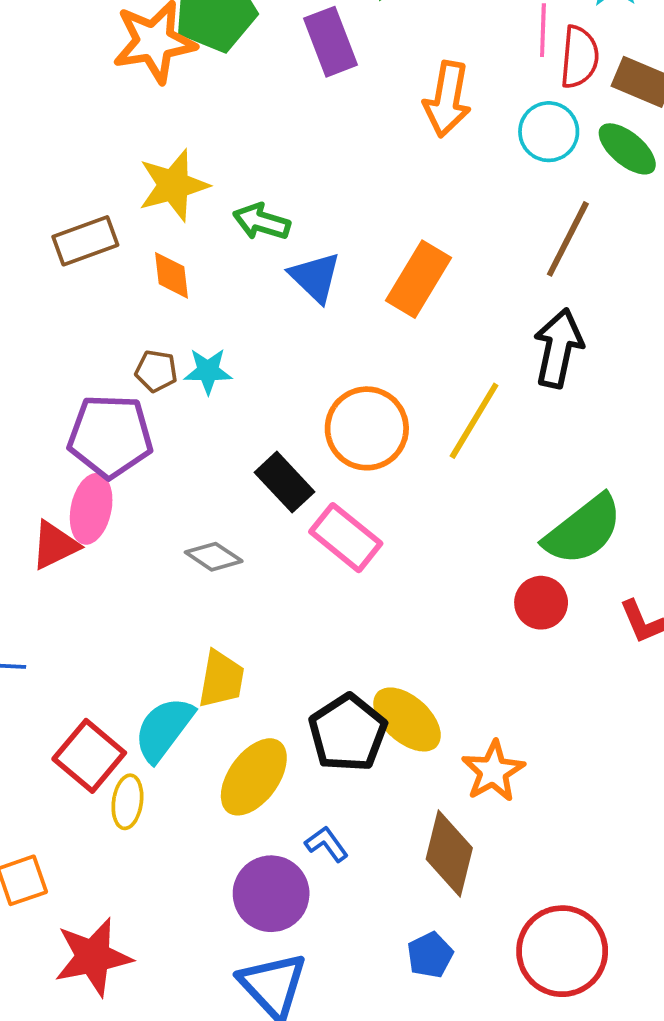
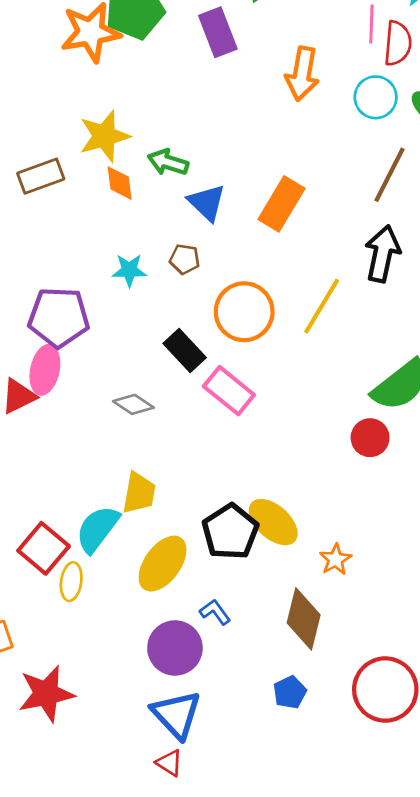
orange diamond: (172, 275) -> (120, 183), moved
brown pentagon: (156, 371) -> (185, 259), moved
orange star: (493, 771) -> (335, 559), size x0.7

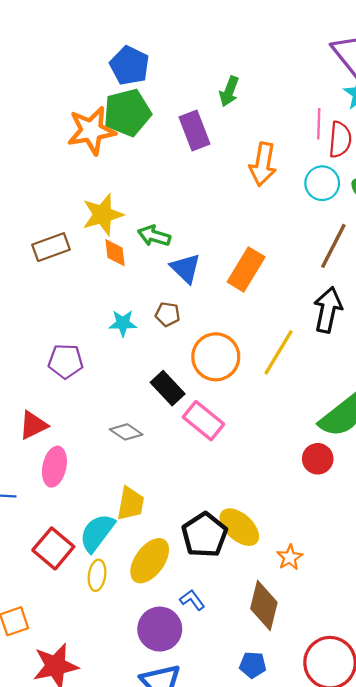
purple pentagon: (59, 317) -> (66, 361), size x0.7
pink ellipse: (45, 370) -> (54, 467), moved
yellow ellipse: (71, 582) -> (97, 575), moved
blue pentagon: (290, 692) -> (253, 665), turned 30

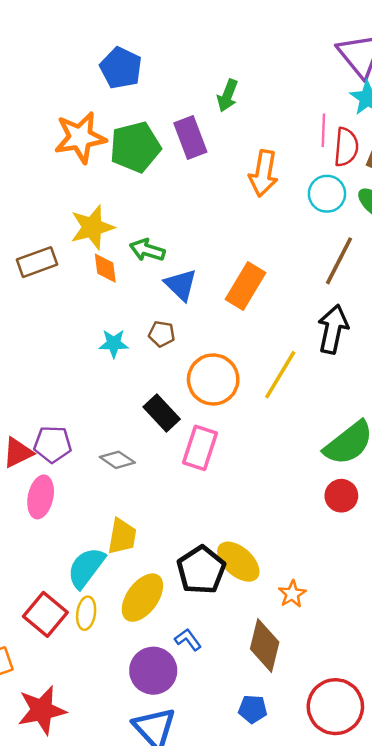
green pentagon: (127, 113) -> (135, 147), moved
purple pentagon: (66, 361) -> (53, 444), moved
pink rectangle: (203, 421) -> (200, 448), turned 69
red circle: (318, 459) -> (341, 496), moved
red square: (53, 548) -> (45, 614), moved

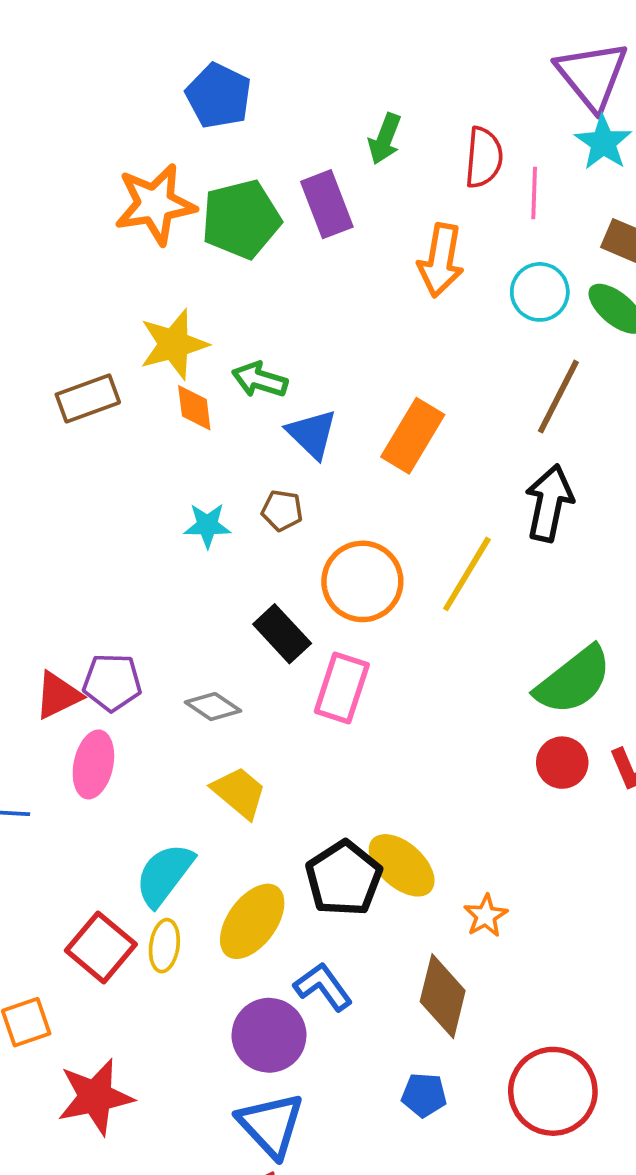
red semicircle: (346, 147) -> (484, 157), moved
yellow trapezoid: (122, 536) -> (239, 792), moved, turned -60
blue L-shape: (188, 640) -> (323, 987), size x1.4

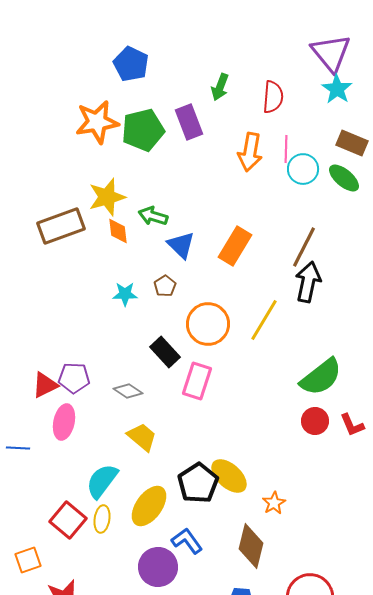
pink line: (534, 193) -> (286, 149), moved
brown line: (558, 397) -> (304, 247), moved
brown rectangle: (88, 398) -> (61, 226), size x1.4
brown pentagon: (282, 510) -> (165, 286), turned 30

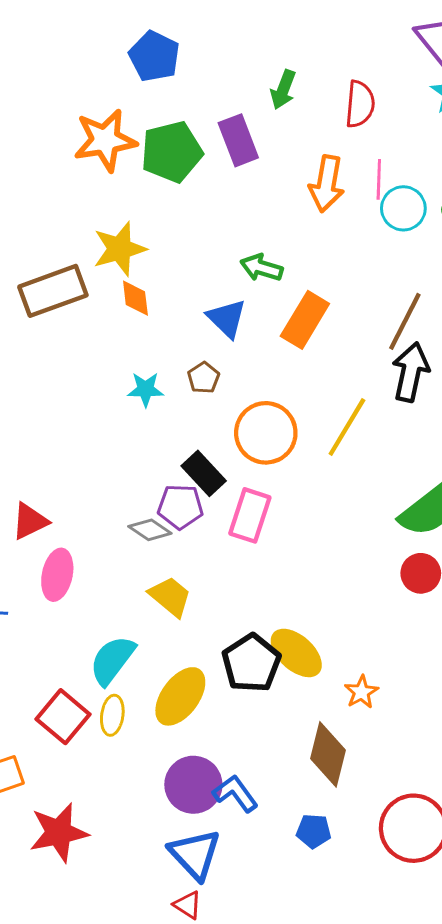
green arrow: (153, 216) -> (261, 268), moved
purple pentagon: (74, 378) -> (180, 507), moved
blue L-shape: (187, 541) -> (235, 793), moved

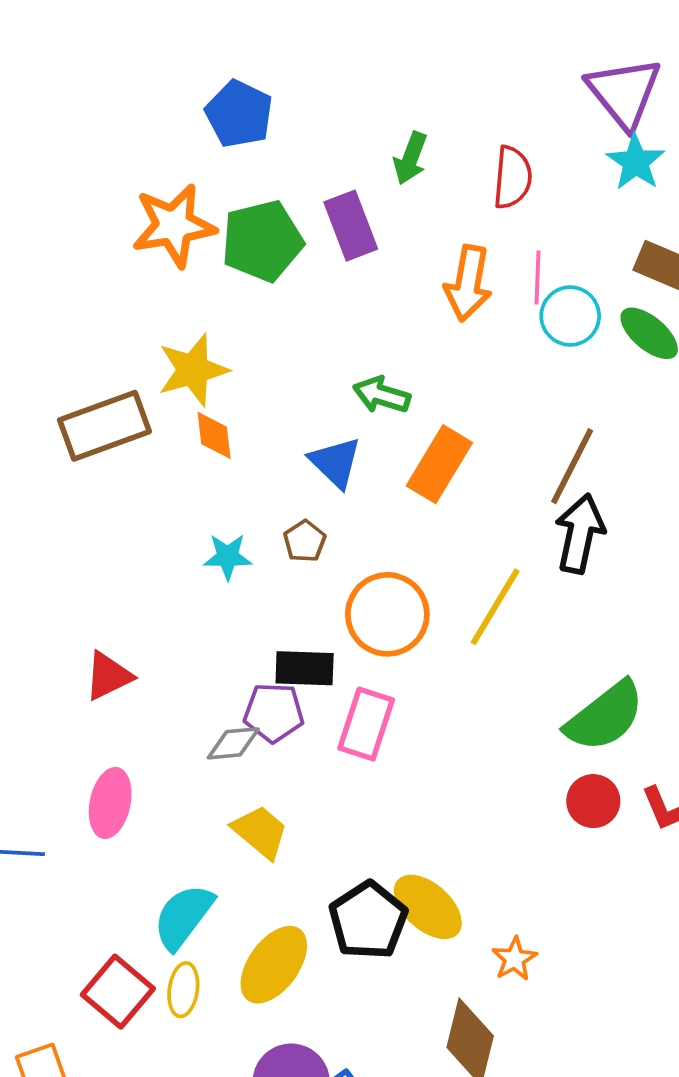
black rectangle: (204, 473) -> (305, 668), turned -45
red triangle: (30, 521) -> (108, 676), moved
gray diamond: (150, 530) -> (233, 743), turned -39

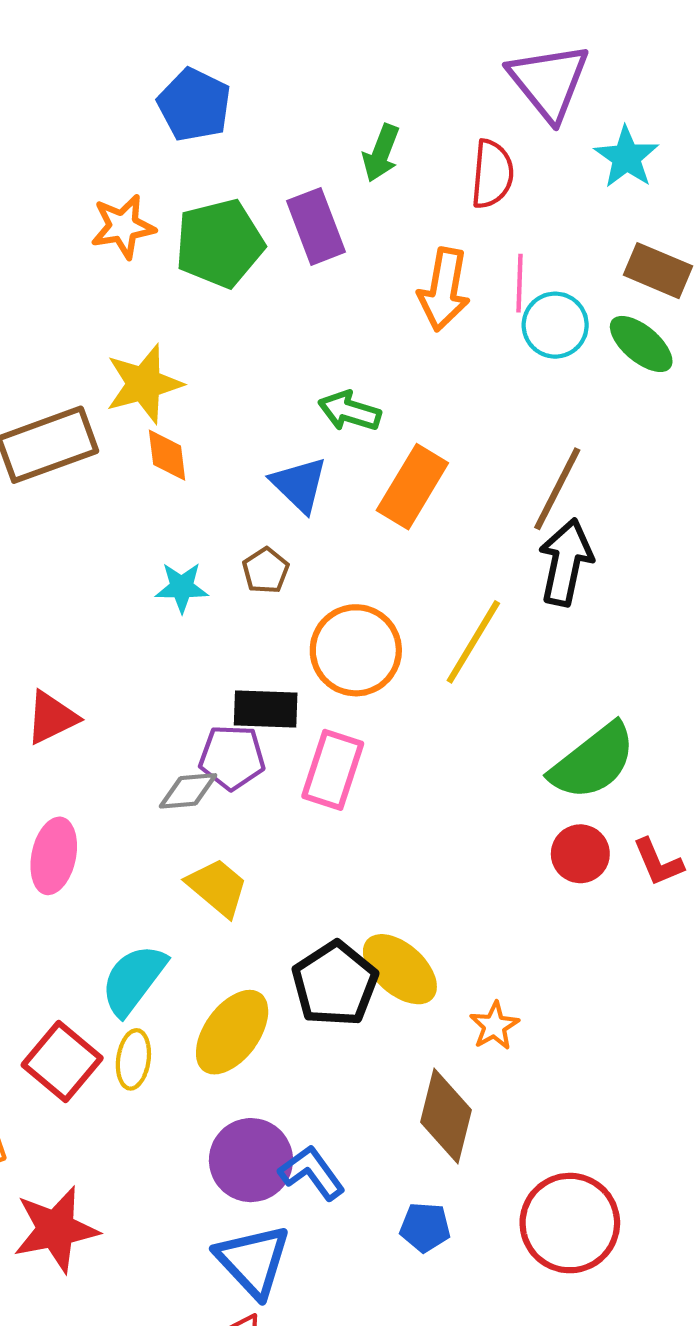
purple triangle: (624, 93) -> (549, 82), moved
orange star: (174, 226) -> (123, 226), size x0.7

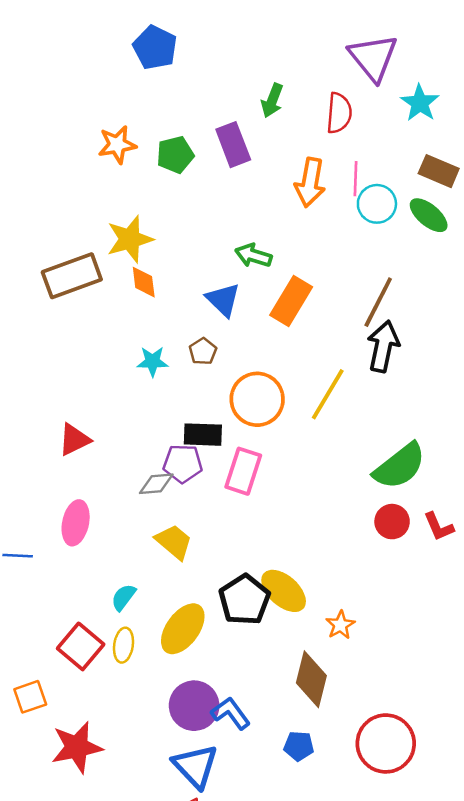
blue pentagon: (194, 105) -> (155, 48), moved
green pentagon: (219, 243) -> (175, 155), size x0.7
cyan semicircle: (133, 980) -> (123, 597), size x0.6

